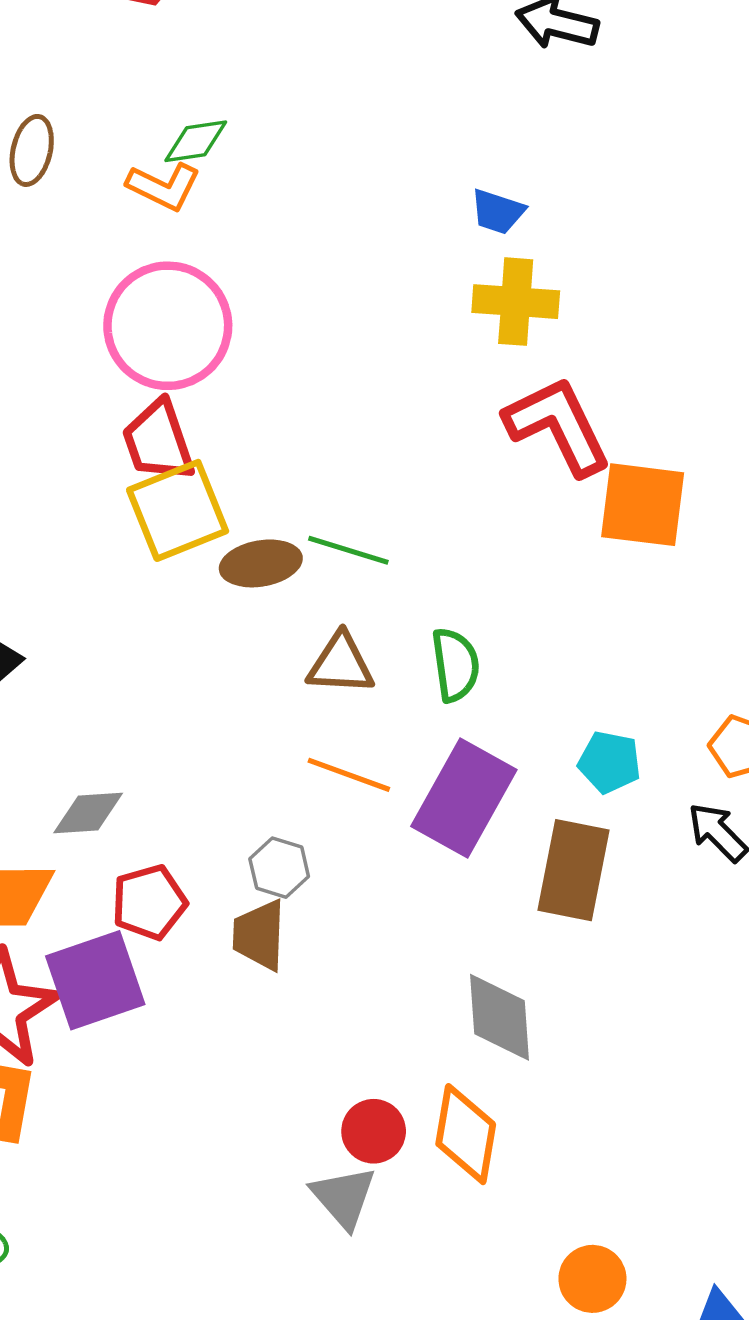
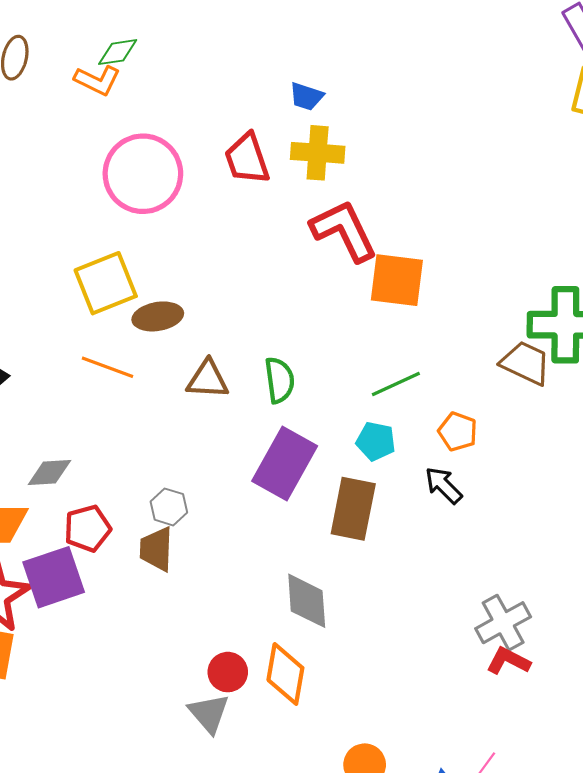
pink circle: (168, 326) -> (143, 174), moved
red trapezoid: (158, 441) -> (247, 159), moved
green line: (348, 550) -> (396, 384), moved, turned -42
orange line: (349, 775) -> (108, 367), moved

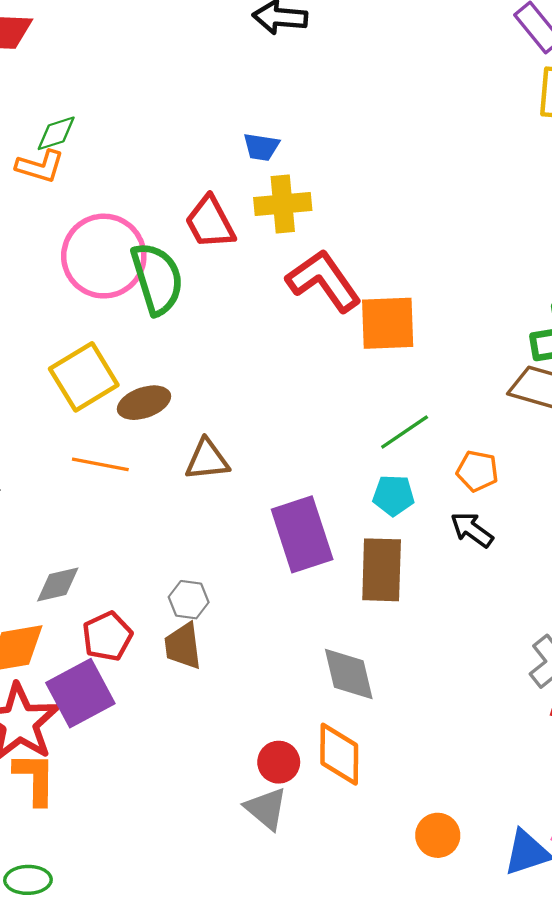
green semicircle: (279, 380) -> (157, 279), moved, size x1.5
purple rectangle: (285, 463) -> (302, 534), turned -38

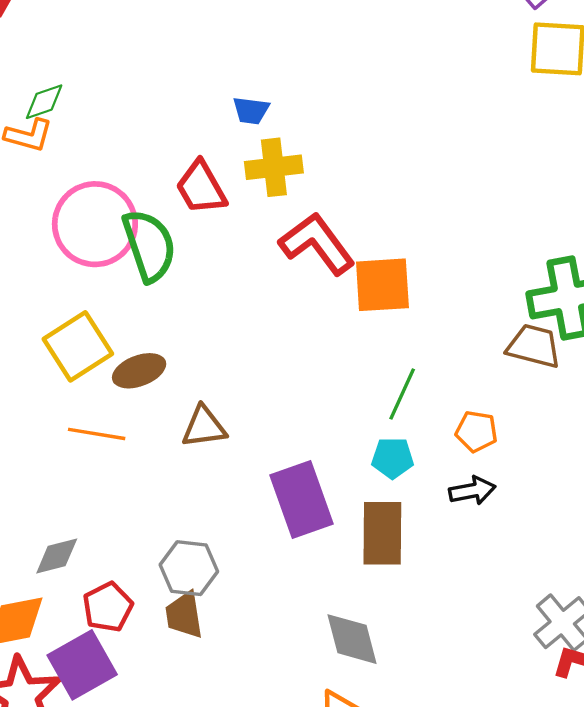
green line: (405, 432) -> (402, 394), turned -30
black arrow: (472, 530) -> (472, 491), turned 135
gray hexagon: (189, 600) -> (189, 568), size x1.4

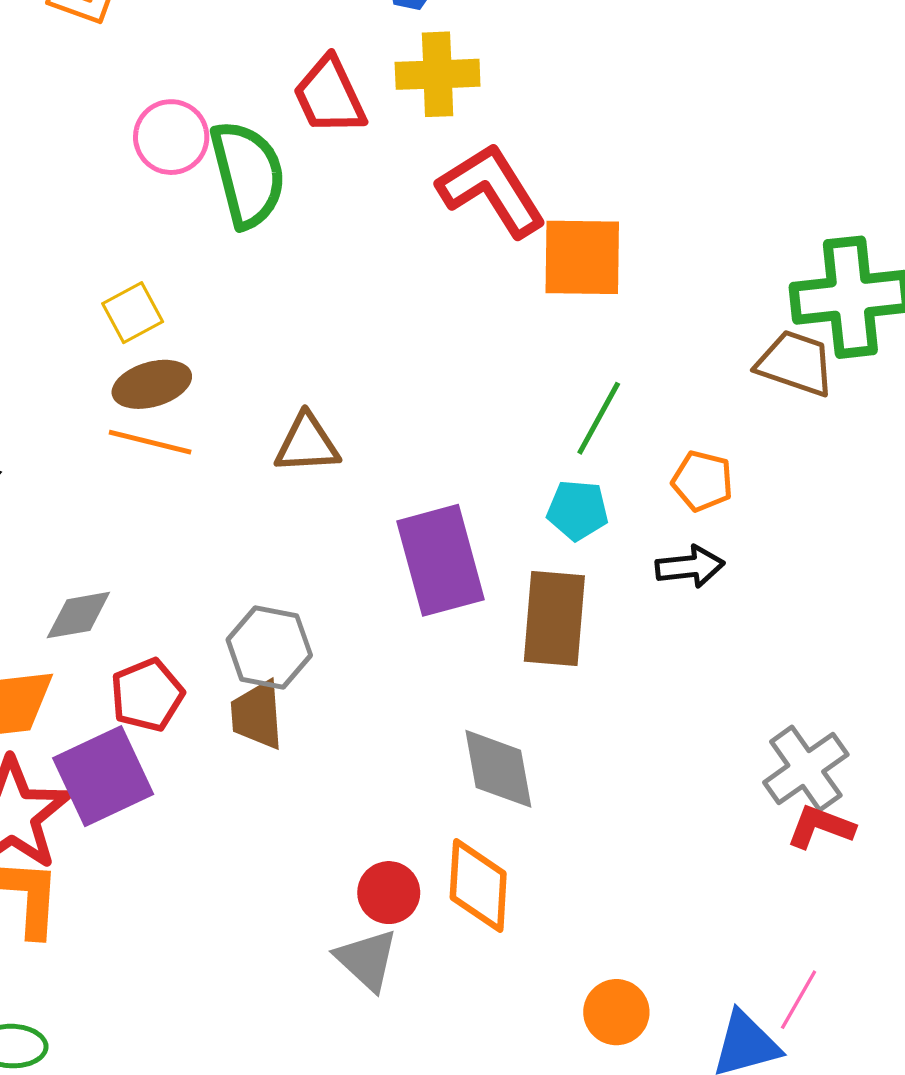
pink circle: (95, 224) -> (171, 137), size x0.6
yellow square: (78, 346) -> (133, 313), size x0.6
brown ellipse: (139, 371) -> (152, 384), moved

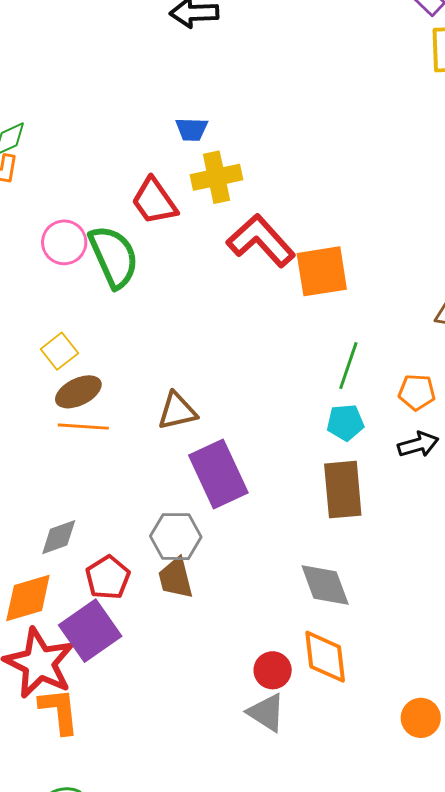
purple rectangle: (440, 560) -> (218, 474), moved

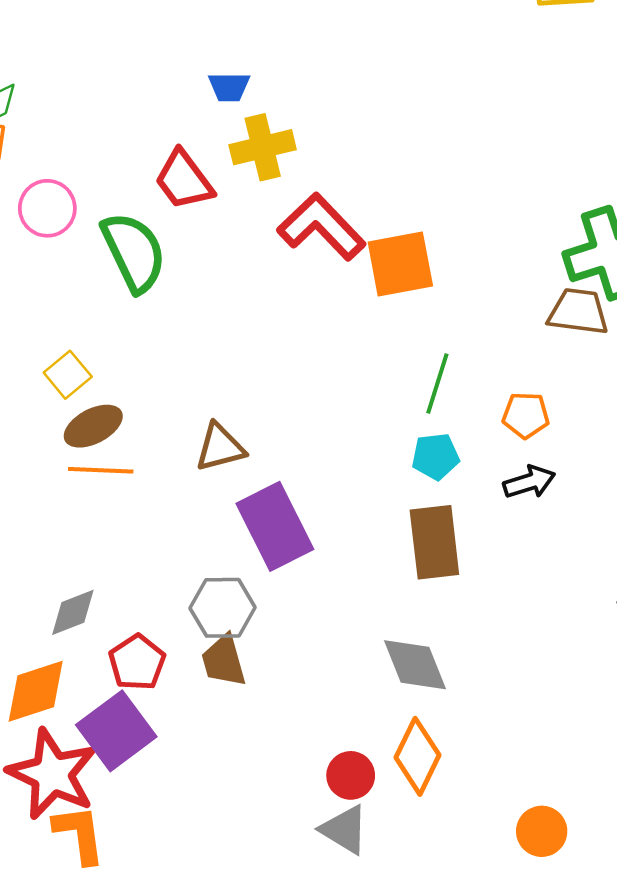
pink circle: (64, 242) -> (47, 208), moved
orange diamond: (325, 657) -> (417, 756), turned 34

